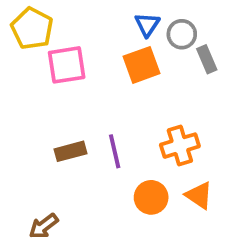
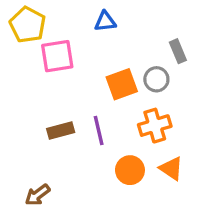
blue triangle: (147, 25) -> (105, 21), moved, turned 50
gray circle: (182, 34) -> (156, 79), moved
orange square: (141, 65) -> (122, 84), moved

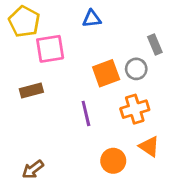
brown rectangle: (61, 130) -> (31, 90), moved
orange circle: (130, 170) -> (113, 161), moved

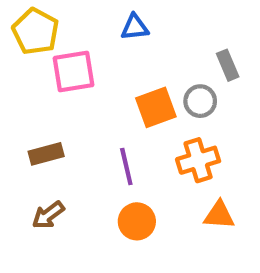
brown rectangle: (31, 90) -> (46, 154), moved
orange triangle: (149, 146) -> (219, 215), turned -30
orange circle: (113, 161) -> (137, 221), moved
brown arrow: (33, 169) -> (48, 215), moved

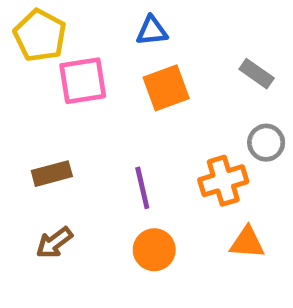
gray rectangle: (228, 65) -> (257, 74), turned -32
gray circle: (200, 101) -> (266, 143), moved
orange square: (156, 107) -> (166, 88), moved

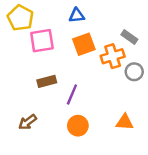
brown rectangle: (52, 174) -> (47, 81), moved
orange cross: (223, 181) -> (113, 56), moved
purple line: (142, 188) -> (72, 95), turned 36

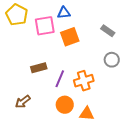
pink square: (42, 41) -> (45, 26), moved
orange cross: (113, 56) -> (84, 81), moved
orange triangle: (125, 122) -> (87, 114), moved

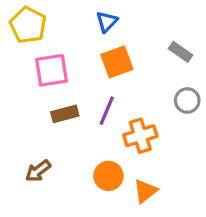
blue triangle: (64, 13) -> (107, 22), turned -40
pink square: (45, 26) -> (51, 70), moved
purple line: (60, 79) -> (107, 111), moved
orange triangle: (87, 114) -> (145, 191), turned -42

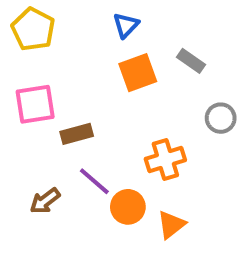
gray rectangle: (181, 52) -> (191, 61), moved
pink square: (51, 70) -> (35, 104), moved
purple line: (107, 111) -> (94, 181), moved, turned -72

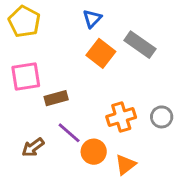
gray rectangle: (191, 61) -> (140, 45), size x1.5
orange square: (138, 73) -> (101, 53), turned -32
gray circle: (221, 118) -> (162, 117), moved

